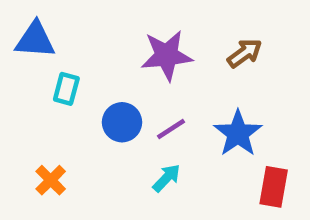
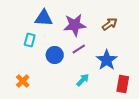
blue triangle: (35, 40) -> (44, 18), moved
purple line: (171, 129) -> (79, 49), moved
cyan arrow: (167, 178) -> (83, 80), moved

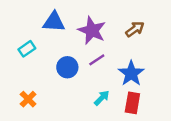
purple star: (75, 25) -> (92, 30), turned 30
cyan rectangle: (30, 40) -> (27, 49), moved, turned 40
red rectangle: (123, 84) -> (132, 103), moved

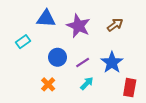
purple line: (97, 60) -> (83, 62), moved
orange cross: (28, 99) -> (48, 84), moved
red rectangle: (132, 103) -> (130, 88), moved

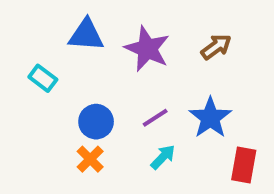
cyan rectangle: (23, 42) -> (43, 78), turned 72
blue circle: (58, 57) -> (96, 122), moved

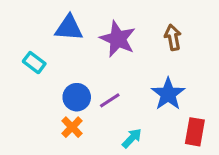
brown arrow: (216, 47) -> (173, 37), turned -65
purple line: (155, 118) -> (110, 100), moved
cyan arrow: (163, 157) -> (132, 138), moved

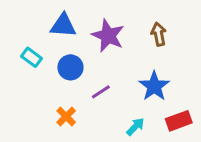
blue circle: (77, 97) -> (70, 67), moved
red rectangle: (195, 132) -> (179, 121), turned 60
cyan arrow: (132, 138) -> (135, 127), moved

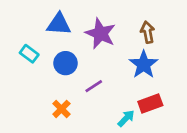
blue star: (154, 86) -> (144, 64), moved
red rectangle: (179, 121) -> (150, 104), moved

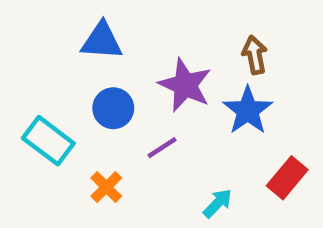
purple star: (100, 34) -> (185, 85), moved
cyan rectangle: (29, 54) -> (48, 141), moved, size x1.5
red rectangle: (150, 104) -> (287, 178), moved, turned -30

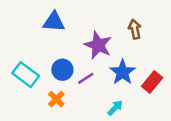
blue circle: (113, 108) -> (62, 70), moved
blue star: (248, 111) -> (123, 72), moved
red rectangle: (287, 178) -> (152, 82), moved

